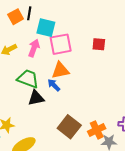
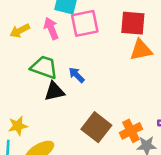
red square: (99, 44) -> (133, 23), size x1.5
pink arrow: (34, 48) -> (51, 28), turned -42
orange triangle: (60, 70) -> (141, 50), moved

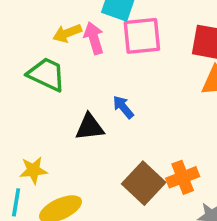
yellow arrow: (20, 31) -> (67, 33), moved
green trapezoid: (44, 67) -> (46, 74), moved
orange cross: (131, 131) -> (183, 177), moved

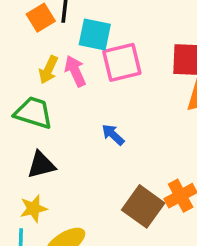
yellow arrow: (67, 33) -> (48, 70), turned -36
black triangle: (90, 127) -> (41, 165), moved

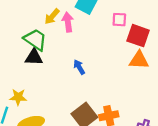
pink square: (122, 62) -> (119, 20), moved, size x0.6
black triangle: (41, 165) -> (34, 57), moved

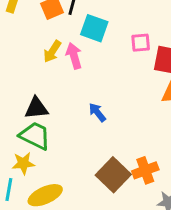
green trapezoid: (35, 40) -> (35, 136), moved

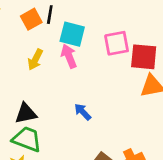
pink square: (141, 43) -> (117, 43), size x1.4
pink arrow: (74, 56) -> (69, 56), moved

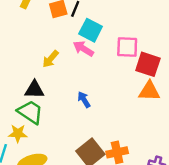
pink arrow: (69, 56) -> (83, 49), turned -50
yellow arrow: (35, 60) -> (50, 59), moved

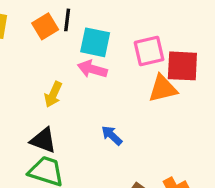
black triangle: (34, 90) -> (43, 140), turned 35
orange triangle: (149, 91) -> (163, 89), moved

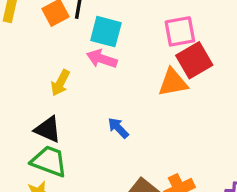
pink square: (149, 51) -> (180, 31), moved
red square: (182, 66) -> (194, 60), turned -36

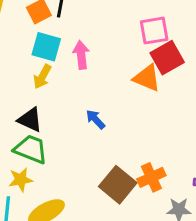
cyan square: (106, 32) -> (46, 47), moved
pink arrow: (102, 59) -> (81, 55), turned 64
orange triangle: (173, 82) -> (147, 78), turned 32

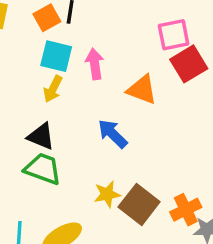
orange triangle: (147, 78) -> (142, 90), moved
blue arrow: (95, 119) -> (113, 134), size x1.4
orange cross: (151, 177) -> (186, 210), moved
yellow star: (21, 180) -> (107, 194), moved

